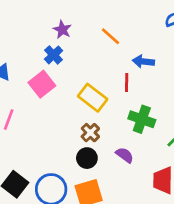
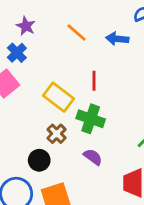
blue arrow: (143, 61) -> (117, 39), moved
green cross: (142, 119) -> (91, 119), moved
black circle: (87, 158) -> (39, 160), moved

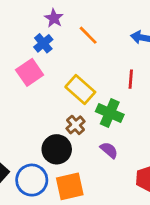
orange line: (76, 33) -> (88, 35), moved
red line: (94, 81) -> (131, 79), moved
black circle: (39, 160) -> (57, 149), size x1.4

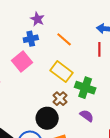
orange line: (88, 35) -> (64, 39), moved
blue cross: (43, 43) -> (31, 39), turned 32
red line: (131, 79) -> (99, 49), moved

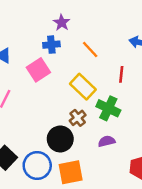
red line: (99, 49) -> (121, 74), moved
purple semicircle: (87, 116) -> (107, 141), turned -56

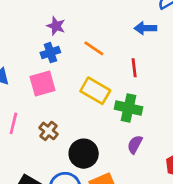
pink square: (38, 70) -> (42, 84), turned 30
brown cross: (78, 118) -> (48, 131), moved
purple semicircle: (107, 141) -> (135, 144), turned -35

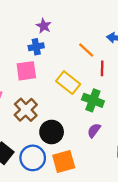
orange line: (94, 48) -> (86, 50), moved
brown cross: (48, 131) -> (26, 110), size x1.5

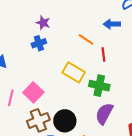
pink square: (26, 71) -> (33, 92), moved, turned -30
brown cross: (26, 110) -> (38, 120), moved, turned 30
purple semicircle: (94, 130) -> (104, 114), size x1.5

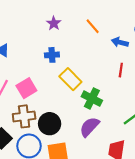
orange line: (86, 39) -> (93, 26), moved
blue cross: (39, 43) -> (52, 55), moved
red line: (103, 55) -> (121, 70), moved

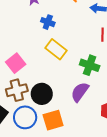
blue cross: (52, 55) -> (48, 22), moved, turned 32
green cross: (92, 98) -> (90, 65), moved

